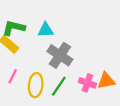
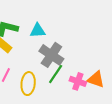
orange triangle: (106, 81) -> (96, 79), turned 30
green line: (59, 86) -> (56, 74), moved

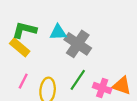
gray cross: (51, 55) -> (78, 44), moved

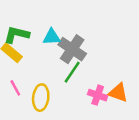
green line: (78, 80) -> (72, 72), moved
pink line: (23, 81) -> (15, 88), turned -56

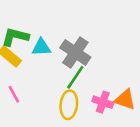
cyan triangle: (52, 37) -> (41, 47), moved
yellow ellipse: (41, 98) -> (69, 105), moved

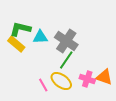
pink line: (14, 94) -> (43, 85), moved
yellow ellipse: (69, 105) -> (61, 81), turned -60

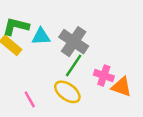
pink cross: (87, 79) -> (104, 76), moved
pink line: (43, 85) -> (30, 99), moved

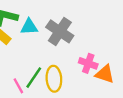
green line: (74, 65) -> (34, 78), moved
yellow ellipse: (67, 92) -> (54, 79), turned 50

